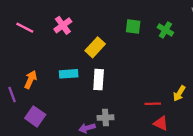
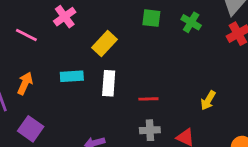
pink line: (25, 28) -> (26, 35), moved
red line: (153, 104) -> (148, 99), moved
gray cross: (105, 118) -> (150, 130), moved

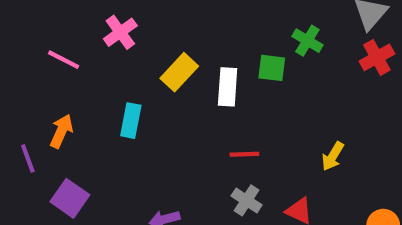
green square: (151, 18) -> (272, 68), moved
cyan rectangle: (72, 76) -> (131, 121), turned -75
white rectangle: (109, 83) -> (228, 87), moved
gray cross: (150, 130) -> (247, 200), turned 36

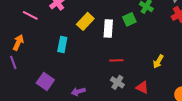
green square: (272, 68) -> (129, 19), turned -32
orange arrow: (61, 131) -> (18, 42), moved
purple square: (70, 198) -> (45, 81), moved

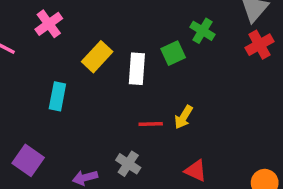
yellow arrow: (158, 61) -> (183, 117), moved
gray cross: (117, 82) -> (128, 164), moved

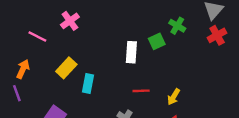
yellow rectangle: (97, 57) -> (66, 68), moved
cyan rectangle: (57, 96) -> (88, 84), moved
yellow arrow: (183, 117) -> (174, 97), moved

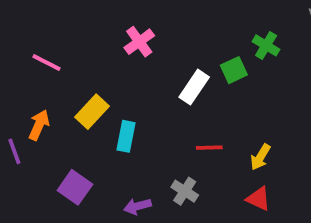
pink cross: (70, 21) -> (139, 42), moved
white rectangle: (131, 52) -> (194, 87), turned 30
orange arrow: (23, 69) -> (39, 125), moved

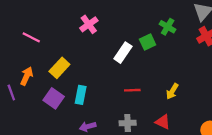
cyan rectangle: (126, 136) -> (81, 95), moved
yellow arrow: (260, 157) -> (172, 91), moved
purple square: (75, 187) -> (54, 98), moved
gray cross: (185, 191) -> (128, 123), moved, turned -35

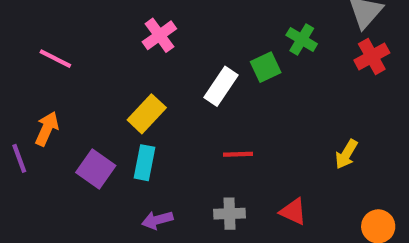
yellow rectangle: (59, 68) -> (147, 114), moved
yellow arrow: (172, 91) -> (346, 154), moved

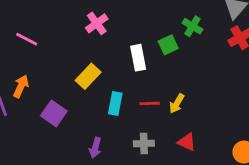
white rectangle: (221, 86) -> (138, 58), turned -45
yellow arrow: (346, 154) -> (177, 103), moved
cyan rectangle: (145, 163) -> (115, 103), moved
purple arrow: (157, 220) -> (95, 148), turned -60

